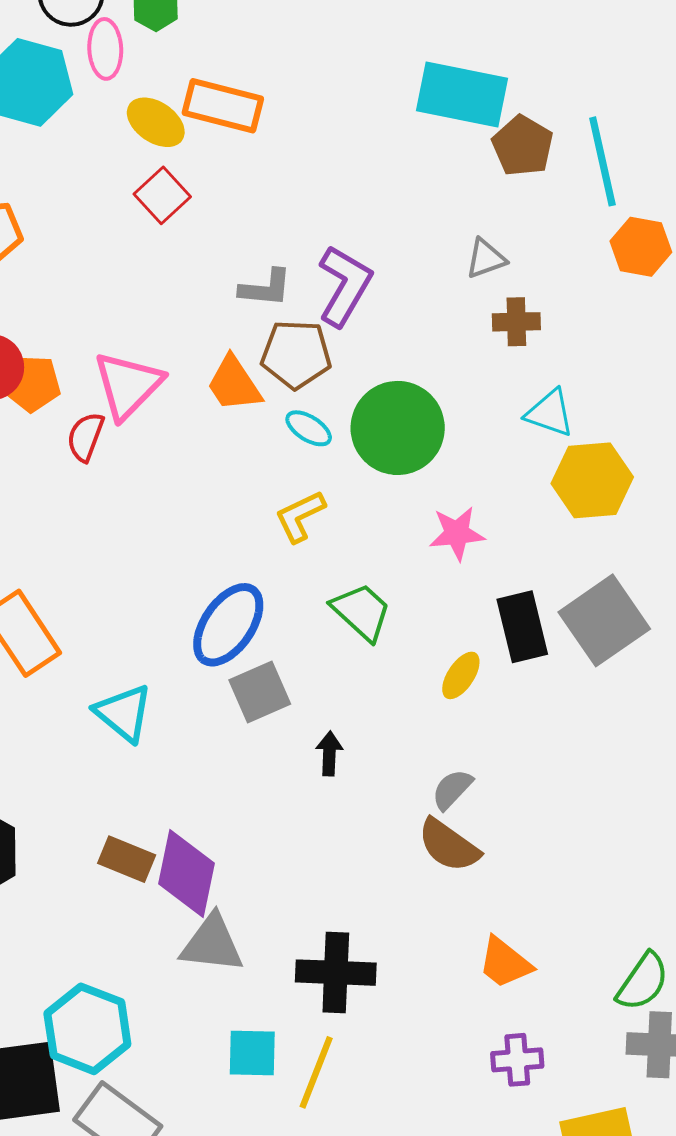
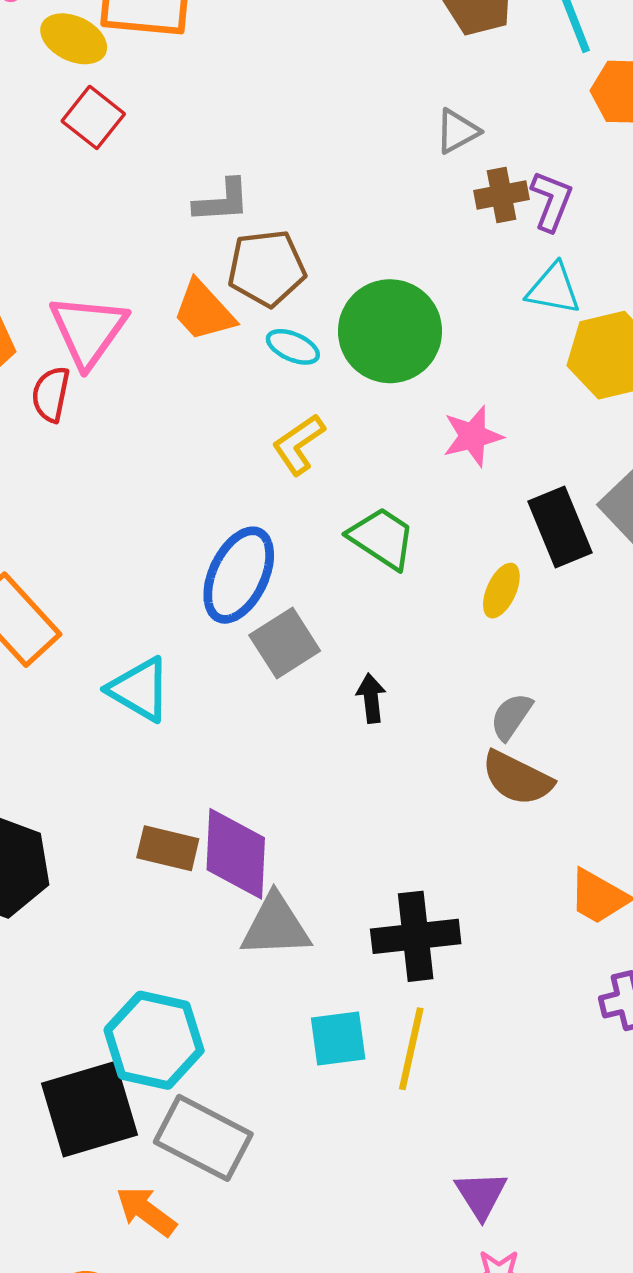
purple L-shape: (345, 286) -> (552, 201), moved, size x0.7

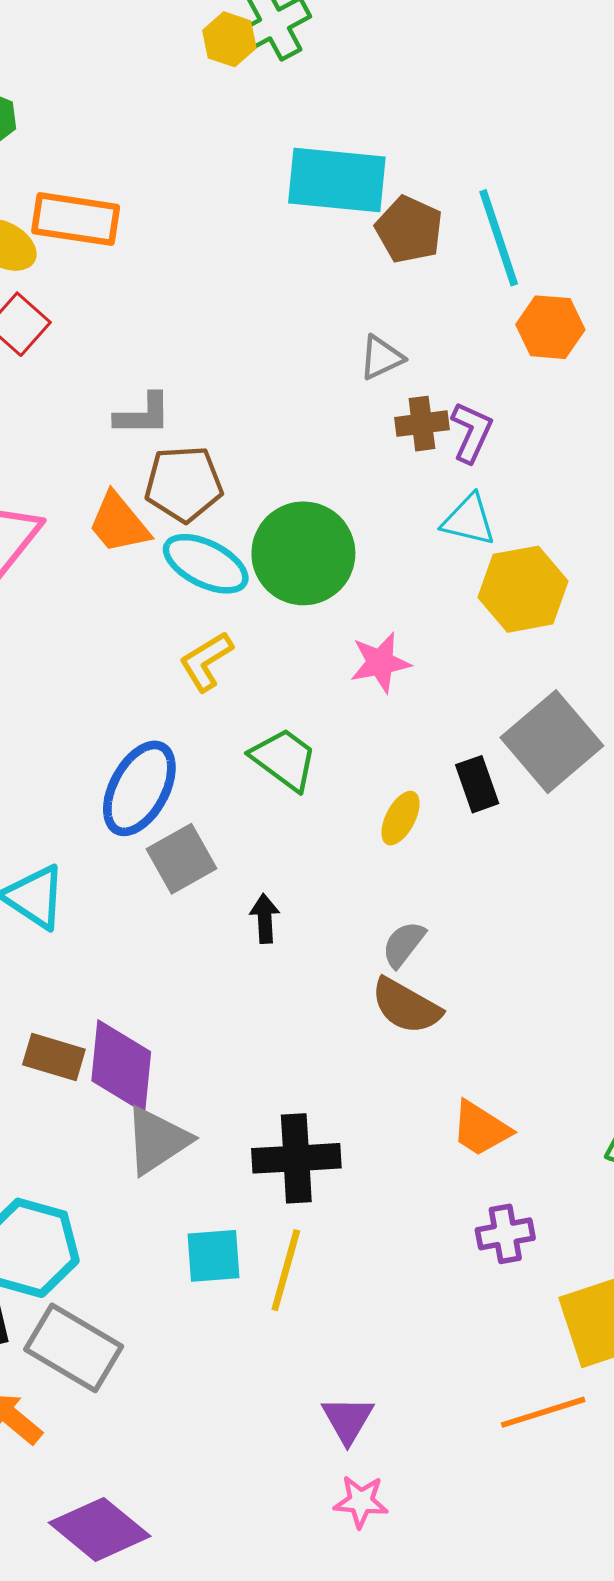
cyan ellipse: (293, 347) -> (206, 564), size x1.6
black rectangle: (560, 527) -> (477, 784), moved, size x0.7
gray triangle: (276, 926) -> (157, 1140), turned -34

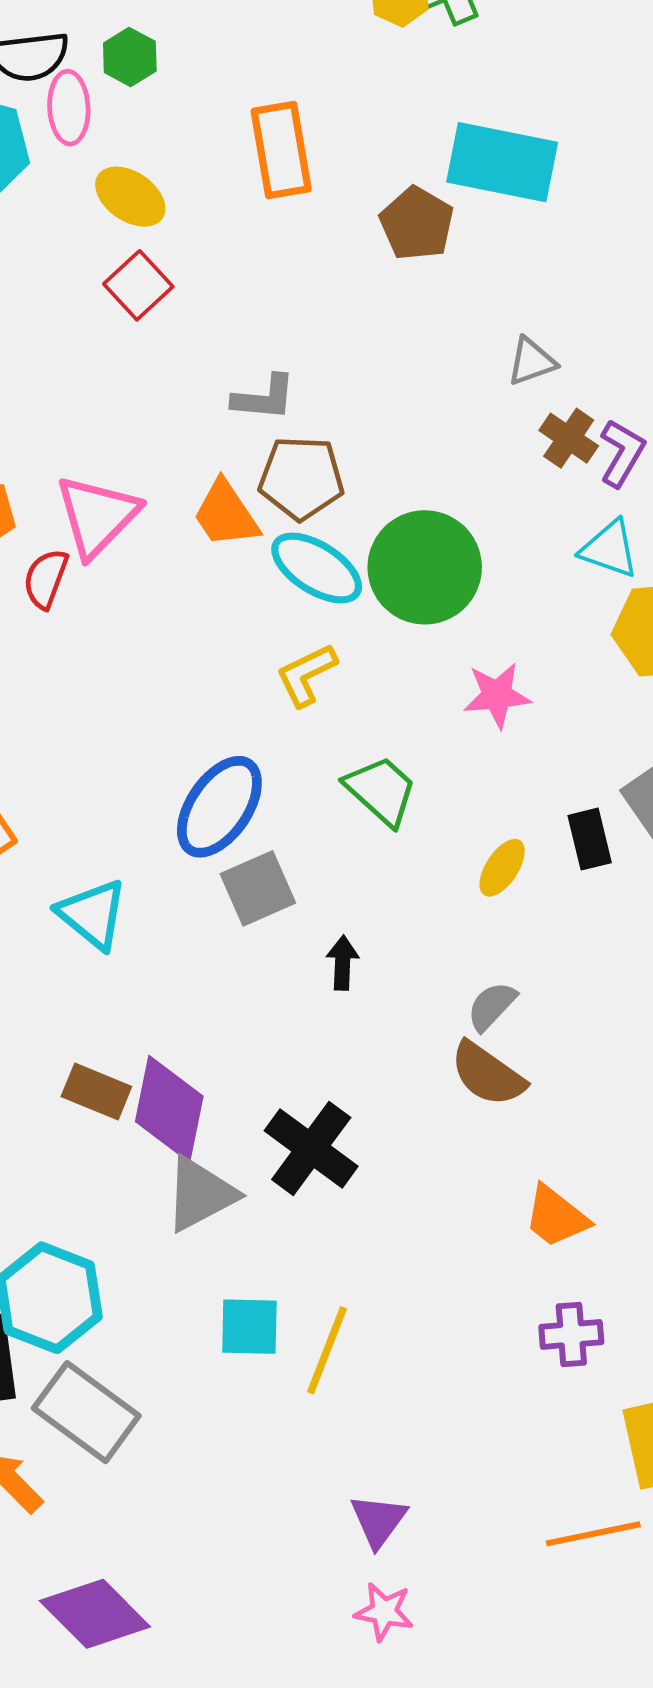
orange rectangle: (76, 219) -> (281, 150), moved, turned 66
brown pentagon: (409, 230) -> (417, 224), moved
brown cross: (422, 424) -> (569, 438), turned 36
black cross: (296, 1158) -> (311, 1149), moved, turned 34

